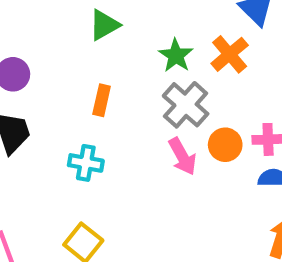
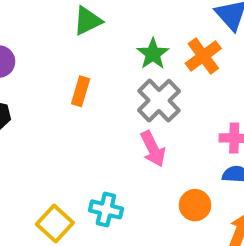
orange circle: (225, 145) -> (195, 205), moved
cyan cross: (86, 163) -> (106, 209), moved

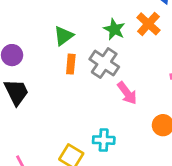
green triangle: (88, 21) -> (64, 36), moved
gray cross: (159, 101) -> (104, 63), moved

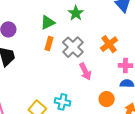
orange cross: (148, 24) -> (109, 44), moved
green star: (114, 29) -> (76, 13), moved

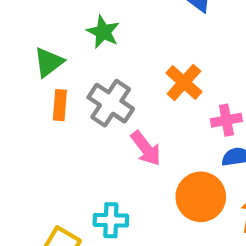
orange circle: (107, 99) -> (201, 197), size x1.5

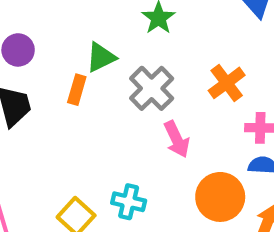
green triangle: (49, 62) -> (101, 57), moved
orange rectangle: (60, 105) -> (77, 90), moved

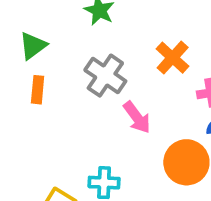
green triangle: (101, 57) -> (33, 46), moved

